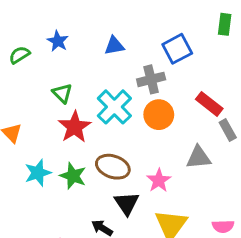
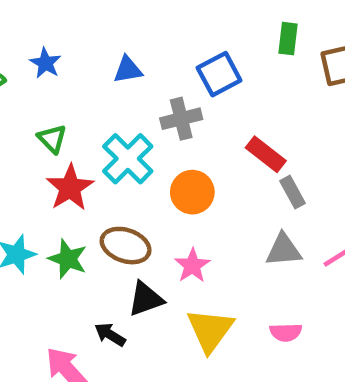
orange circle: (159, 115) -> (192, 192), moved
gray triangle: (199, 157) -> (284, 250), moved
black triangle: (127, 203) -> (146, 299), turned 44

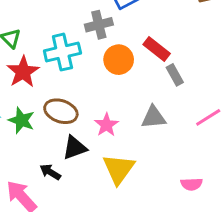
cyan cross: (128, 159) -> (62, 52), turned 32
orange circle: (192, 192) -> (119, 60), moved
gray triangle: (284, 250) -> (154, 117), moved
pink semicircle: (286, 332) -> (191, 184), moved

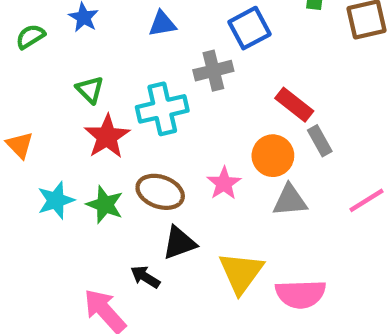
orange circle: (119, 60) -> (273, 156), moved
pink star: (106, 125) -> (224, 183), moved
pink semicircle: (191, 184) -> (301, 294), moved, size x1.6

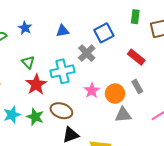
gray cross: (213, 71) -> (87, 53), turned -30
red rectangle: (294, 105) -> (136, 57), moved
pink star: (224, 183) -> (92, 90), moved

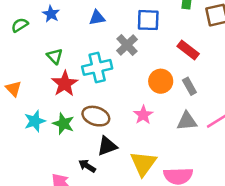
blue square: (104, 33) -> (148, 20), turned 30
pink star: (92, 90) -> (143, 115), moved
orange circle: (115, 94) -> (161, 81), moved
gray triangle: (123, 115) -> (187, 121), moved

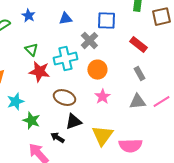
orange circle: (161, 81) -> (97, 70), moved
red star: (65, 84) -> (39, 72), turned -30
green star: (63, 124) -> (31, 121), moved

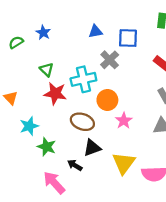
blue triangle: (65, 19) -> (95, 32), moved
orange circle: (97, 70) -> (107, 100), moved

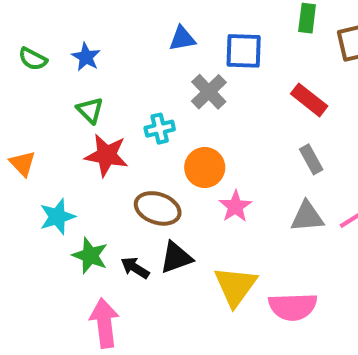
blue star: (43, 33) -> (86, 57), moved
green semicircle: (16, 42) -> (33, 59), turned -120
cyan cross: (83, 79) -> (160, 129), size x0.6
black arrow: (75, 165) -> (135, 268), moved
pink arrow: (54, 183) -> (104, 323), turned 35

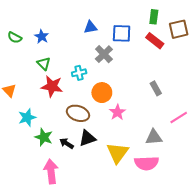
red rectangle: (309, 100) -> (155, 41), moved
gray triangle: (307, 217) -> (154, 137), moved

